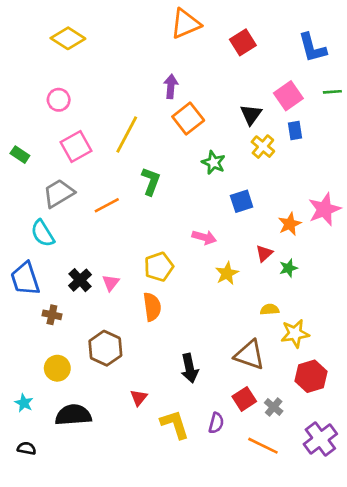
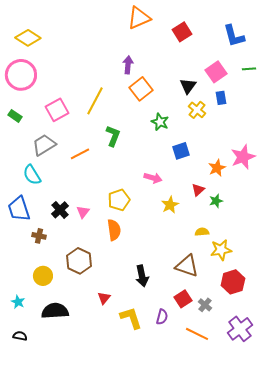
yellow diamond: (68, 38) -> (28, 38), moved
pink circle: (59, 100) -> (21, 75), moved, size x1.8

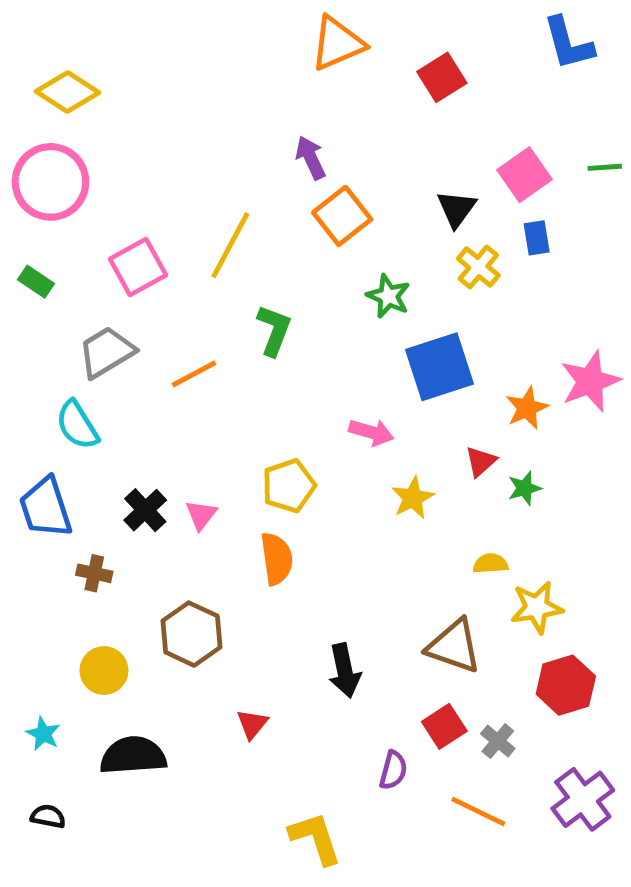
blue L-shape: (234, 36) -> (568, 43), moved
purple arrow: (128, 65) -> (311, 158), turned -30
blue square: (181, 151) -> (439, 367), size x1.6
yellow L-shape: (131, 318) -> (315, 838), moved

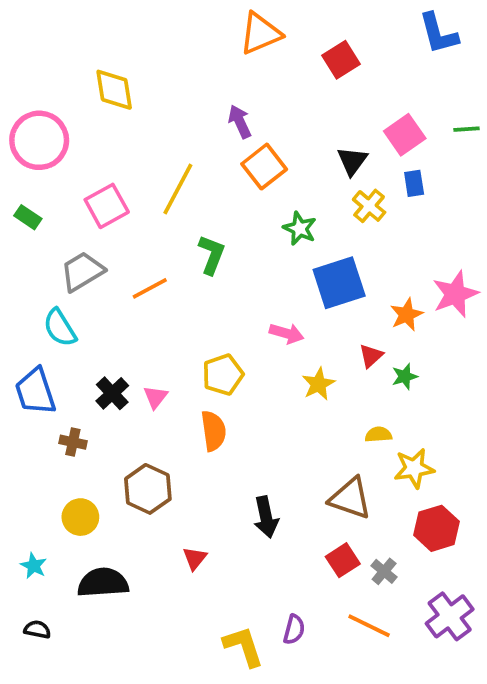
yellow diamond: (67, 92) -> (114, 90), moved, turned 48
purple semicircle: (393, 770) -> (294, 629), moved

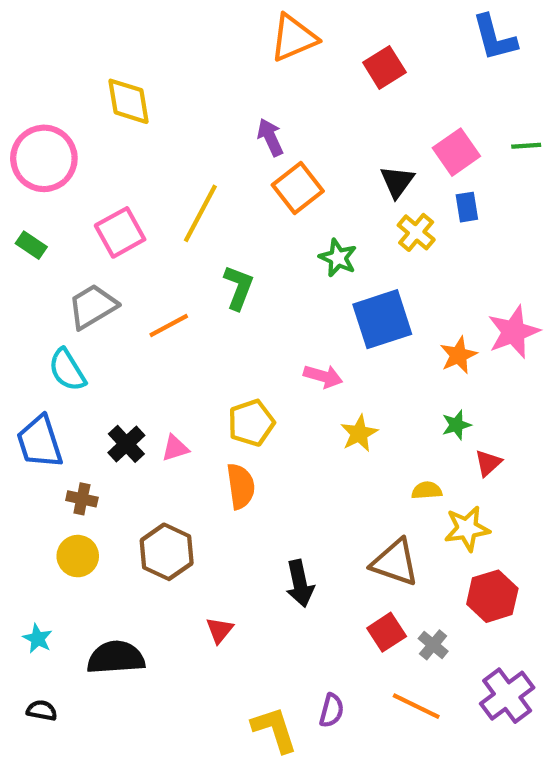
red triangle: (371, 356) -> (488, 463), moved
pink triangle: (155, 397) -> (175, 448), turned 35
yellow circle: (80, 517) -> (78, 556), moved

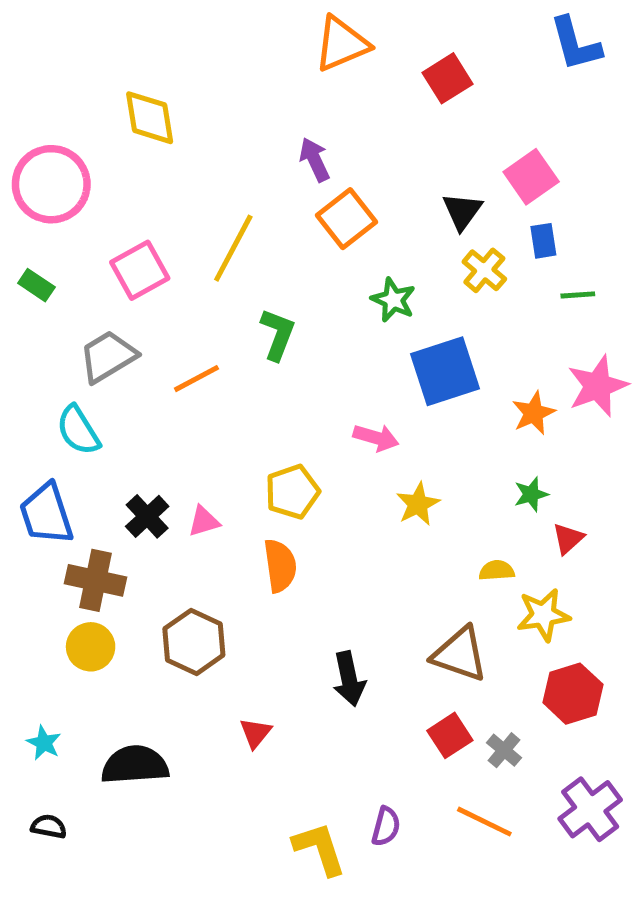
green line: (526, 146) -> (578, 295), moved
brown cross: (82, 499) -> (96, 580), size x1.6

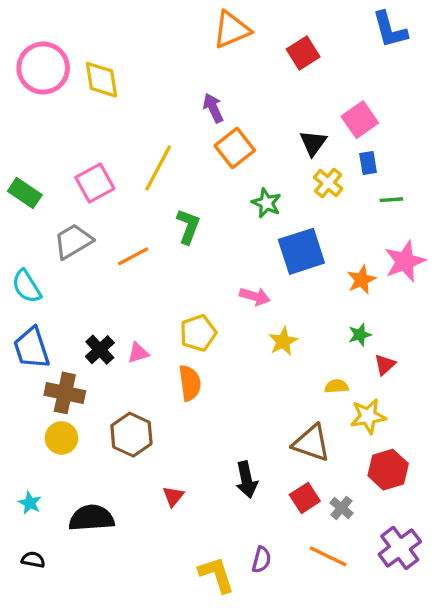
pink circle: (51, 184) -> (43, 68), moved
green rectangle: (36, 285) -> (25, 193), size x1.4
cyan semicircle: (78, 430) -> (26, 286), moved
black arrow: (349, 679) -> (246, 480), moved

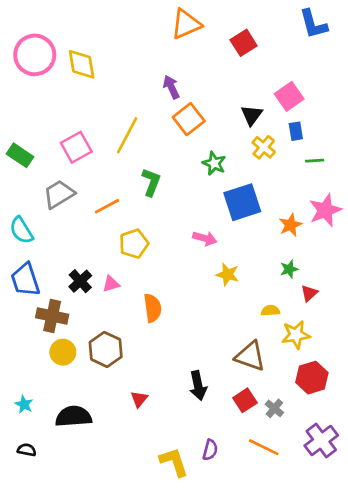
yellow pentagon: (198, 333) -> (134, 244), moved
yellow star: (283, 341) -> (228, 274), turned -30
yellow circle: (61, 438) -> (63, 352), moved

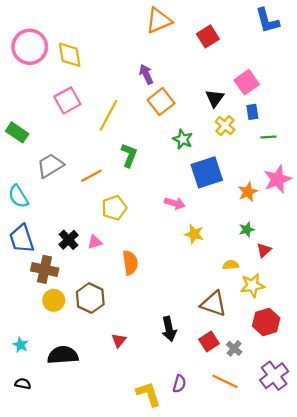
pink square: (76, 147) -> (67, 100), moved

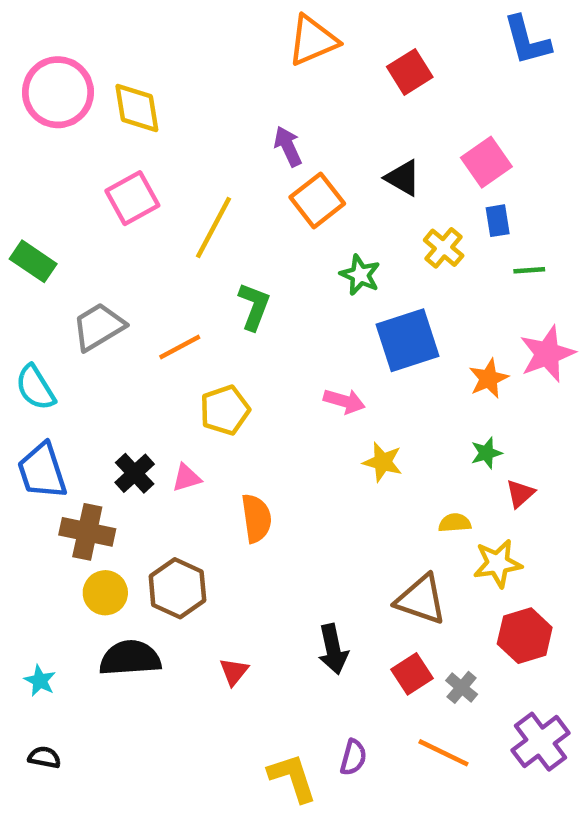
black triangle: (215, 98) -> (403, 178), moved, turned -36
black semicircle: (63, 355) -> (130, 658), moved

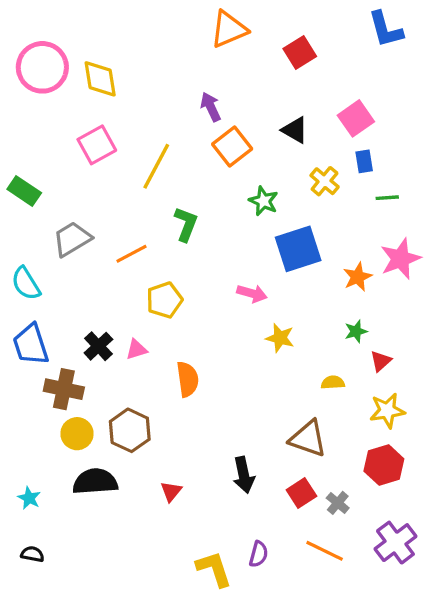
yellow star: (498, 563) -> (387, 411), moved

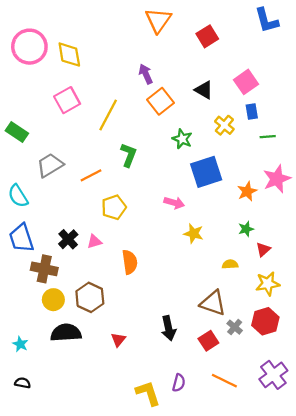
orange triangle: (229, 29) -> (158, 20), turned -32
gray cross: (338, 503) -> (235, 327), moved

